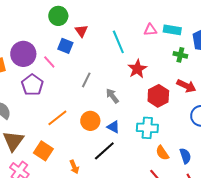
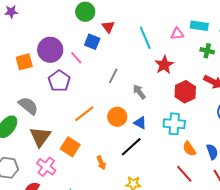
pink triangle: (150, 30) -> (177, 34), moved

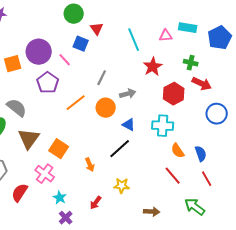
green cross: (207, 51) -> (191, 63), moved
gray arrow: (139, 92) -> (128, 94), turned 112
orange line: (84, 114) -> (76, 103), moved
orange circle: (117, 117) -> (106, 108), moved
pink cross: (46, 167) -> (45, 174), moved

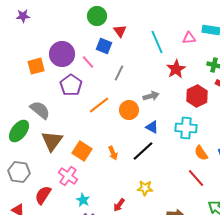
gray line: (102, 78) -> (119, 73), moved
orange arrow: (90, 165) -> (113, 153), moved

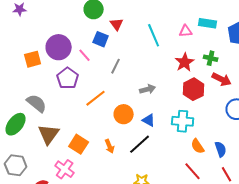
red star: (176, 69) -> (185, 62), moved
orange circle: (129, 110) -> (124, 114), moved

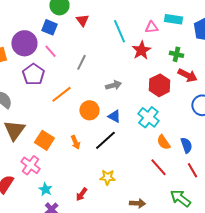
blue square: (101, 39) -> (49, 27), moved
red star: (185, 62) -> (141, 50), moved
cyan cross: (183, 121) -> (148, 117), turned 35

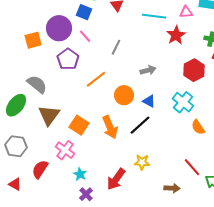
cyan line: (119, 31) -> (154, 16), turned -60
orange arrow: (75, 142) -> (110, 127), size x1.6
red line: (158, 167) -> (192, 167), moved
red arrow: (81, 194) -> (116, 179), size x1.6

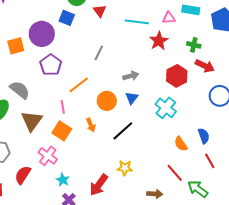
pink line: (85, 36) -> (63, 107), moved, turned 32
blue triangle: (149, 101) -> (132, 98), moved, turned 40
orange arrow: (110, 127) -> (91, 125), moved, size x0.6
orange semicircle: (198, 127) -> (181, 144), moved

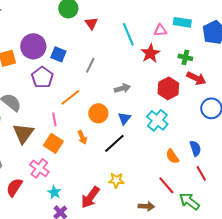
blue square: (67, 18) -> (58, 54), moved
cyan line: (137, 22) -> (128, 34), turned 60
blue triangle: (132, 98) -> (124, 118), moved

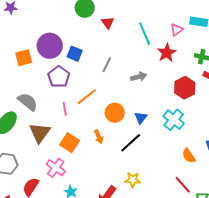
pink triangle: (160, 30) -> (177, 30), turned -32
gray arrow: (122, 88) -> (139, 77), moved
pink line: (54, 119) -> (65, 109), moved

